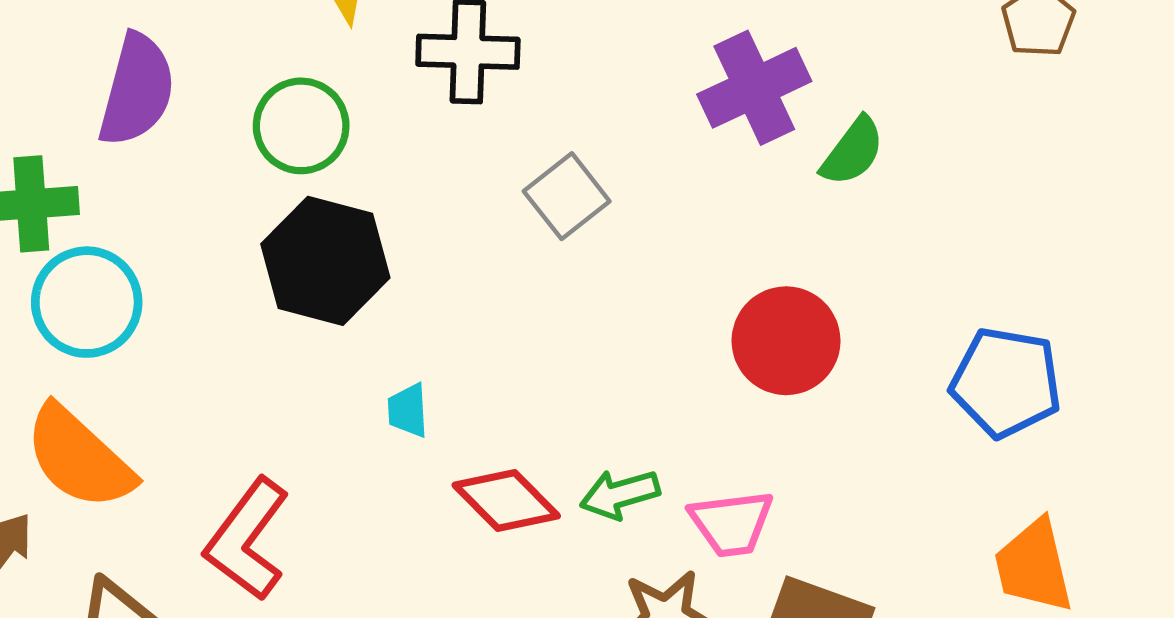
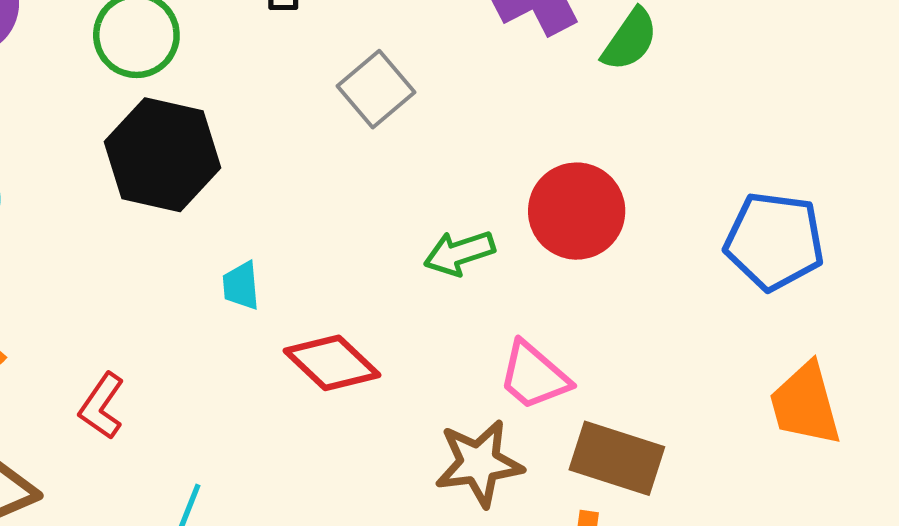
green arrow: (620, 494) -> (459, 253), moved
pink trapezoid: (732, 523) -> (534, 376), turned 50
red L-shape: (247, 539) -> (102, 406), size x0.6

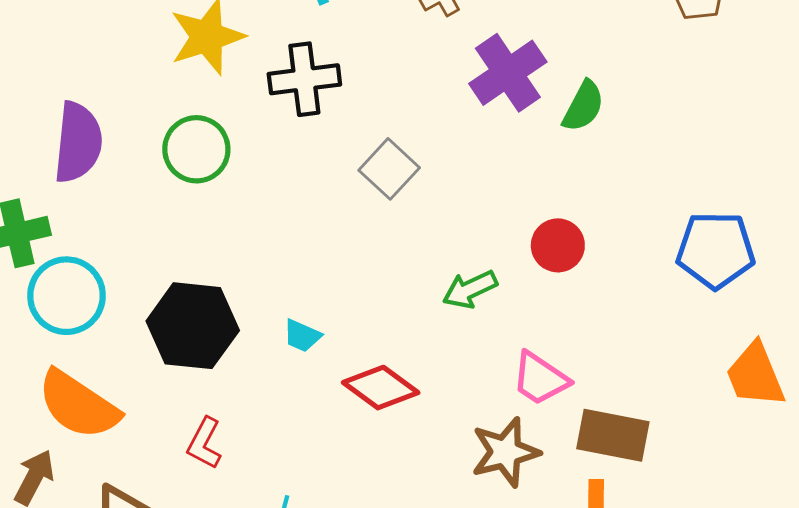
black hexagon: (163, 155) -> (193, 326), moved
red circle: (577, 211) -> (558, 245), size x0.7
cyan trapezoid: (241, 286) -> (302, 336), turned -54

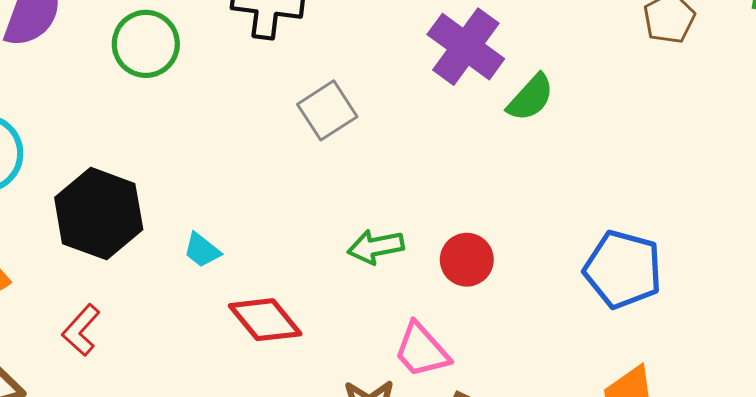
purple cross: (508, 73) -> (466, 47), turned -34
red circle: (558, 245) -> (467, 260), moved

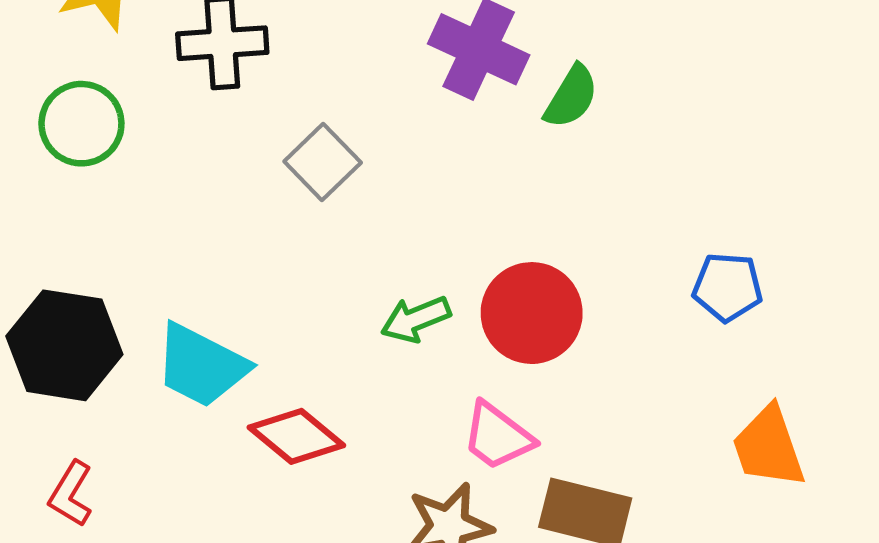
cyan trapezoid: (202, 250) -> (201, 366), size x2.0
red circle: (467, 260) -> (532, 313), size x1.5
blue pentagon: (623, 269) -> (728, 287), size x0.7

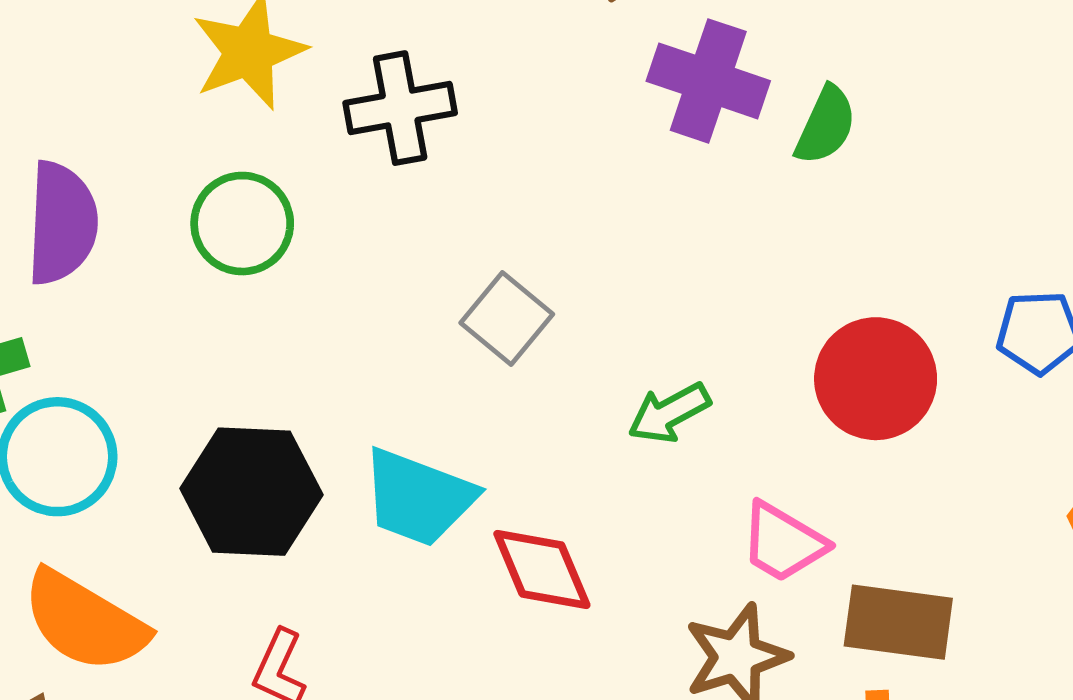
gray square: (323, 162) -> (507, 318), moved
red circle: (532, 313) -> (876, 379), moved
red diamond: (296, 436) -> (542, 569), turned 34

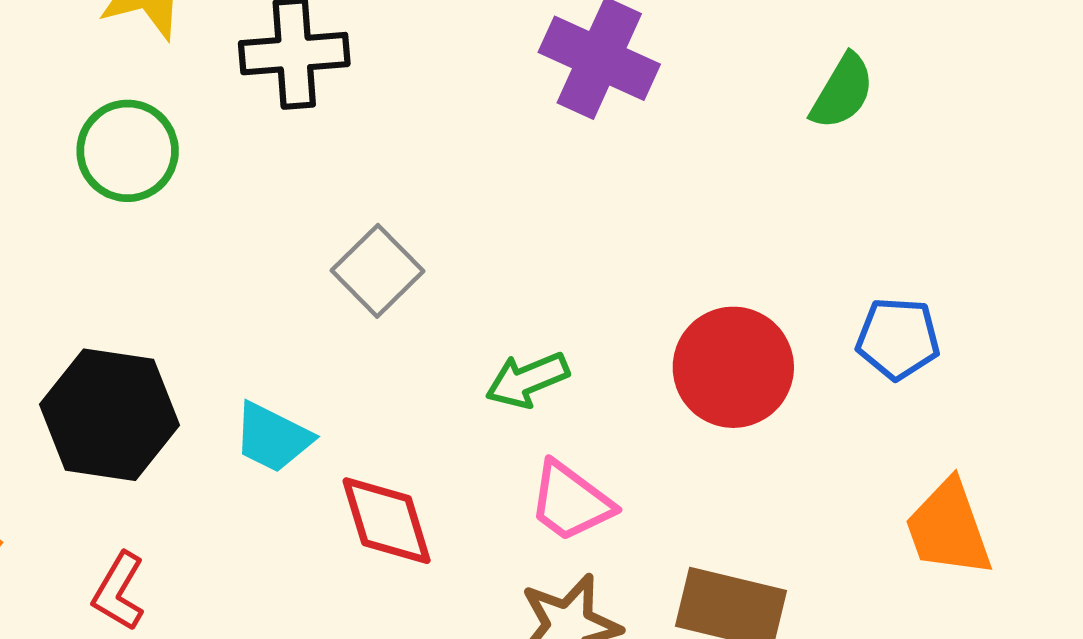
green semicircle: (826, 125) -> (842, 92), moved
cyan trapezoid: (418, 497) -> (273, 437), size x0.7
pink trapezoid: (783, 542) -> (570, 502), moved

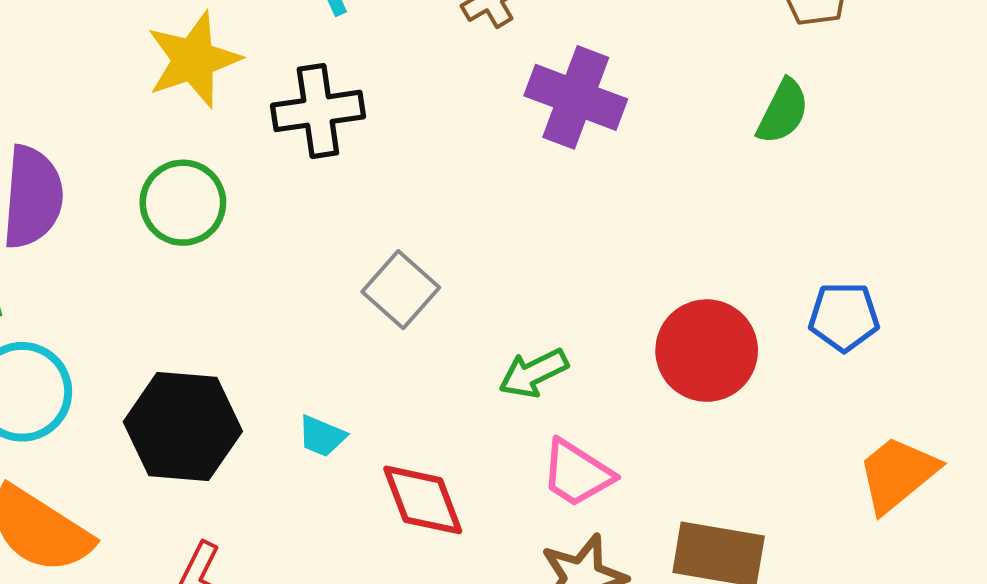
cyan trapezoid: (273, 437) -> (322, 436), size x0.7
orange trapezoid: (948, 528) -> (897, 474), turned 74

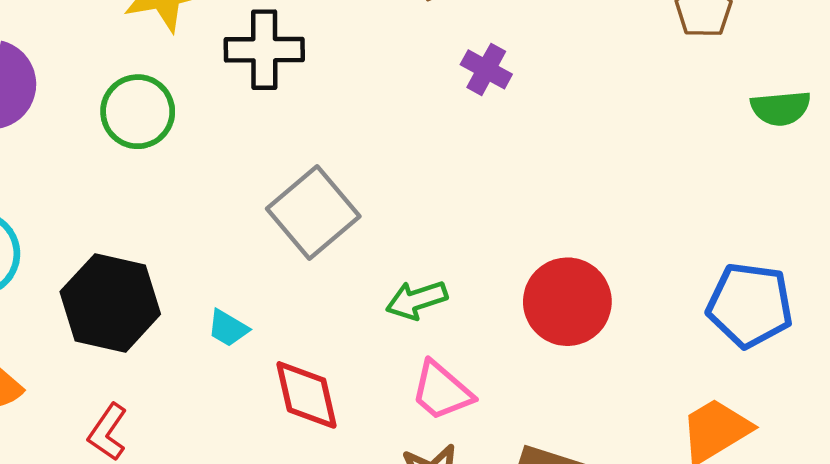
purple cross: (576, 97) -> (486, 69), size x0.6
green semicircle: (783, 112) -> (781, 108), moved, turned 50
gray square: (401, 290) -> (313, 212), size x1.4
blue pentagon: (844, 317) -> (750, 305), moved, size x1.4

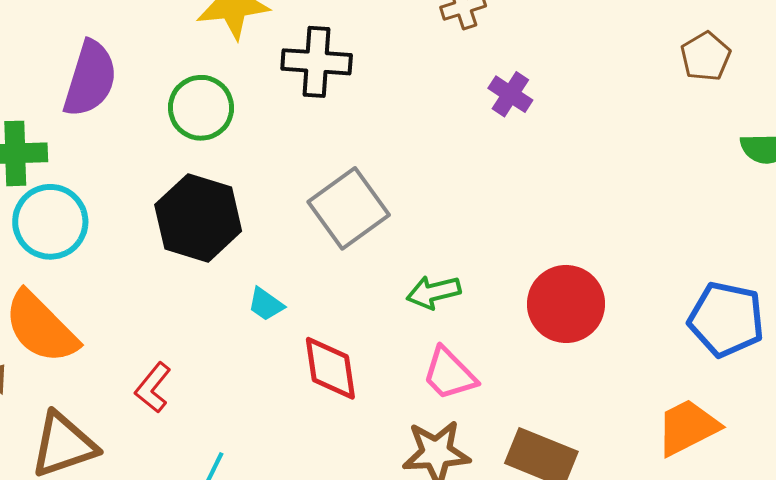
black hexagon: (110, 303) -> (198, 218), moved

